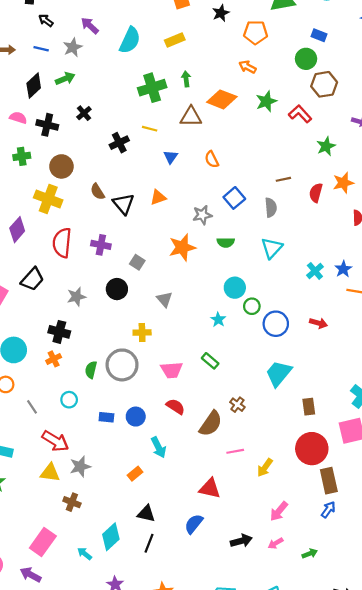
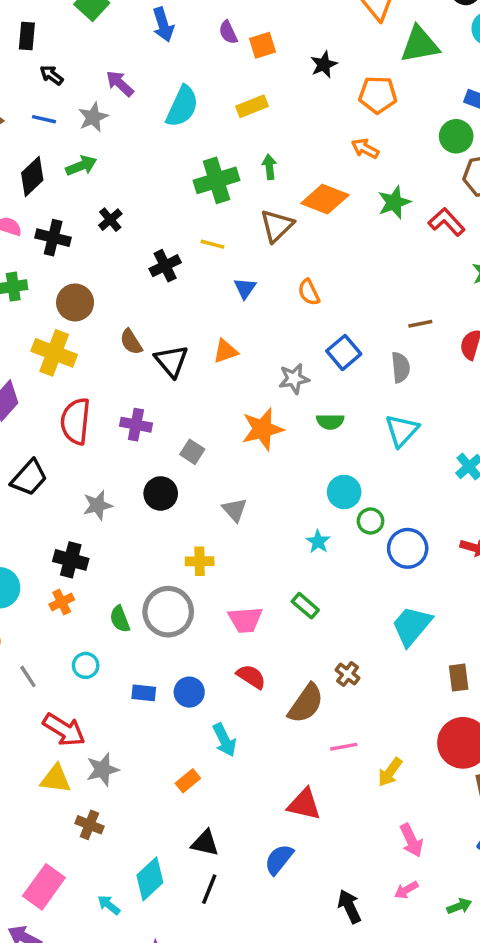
brown triangle: (191, 117) -> (277, 226), turned -45
green semicircle: (91, 370) -> (120, 619), turned -35
pink arrow: (279, 511) -> (411, 840), turned -65
black arrow: (241, 541) -> (349, 906), moved, turned -100

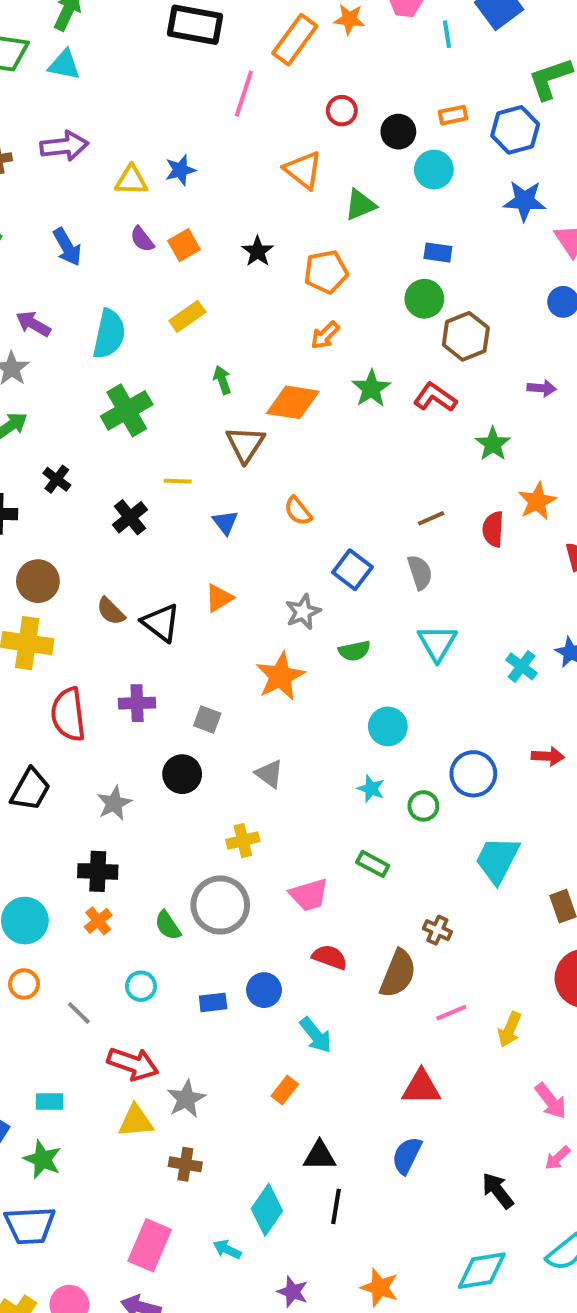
green triangle: (420, 45) -> (360, 205), size x0.7
orange arrow: (365, 148) -> (325, 335), turned -60
green cross: (217, 180) -> (127, 410), moved
green circle: (371, 521) -> (423, 806), moved

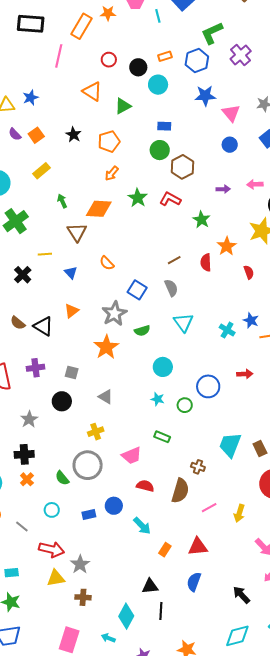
gray star: (303, 612) -> (114, 314), size x1.4
cyan trapezoid: (497, 860) -> (230, 445), moved
orange rectangle: (285, 1090) -> (165, 550), moved

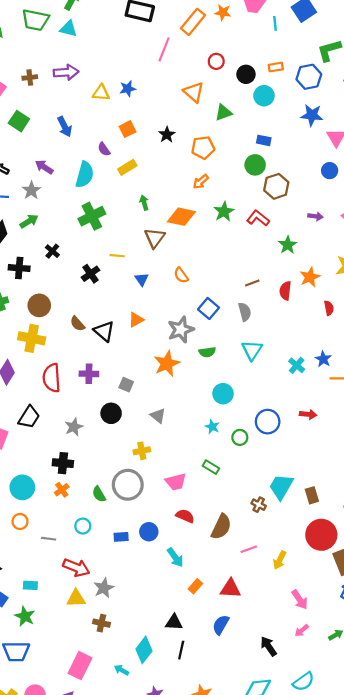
purple semicircle: (15, 134) -> (104, 149), moved
brown cross: (198, 467) -> (259, 505), moved
gray line: (22, 527) -> (49, 539), turned -40

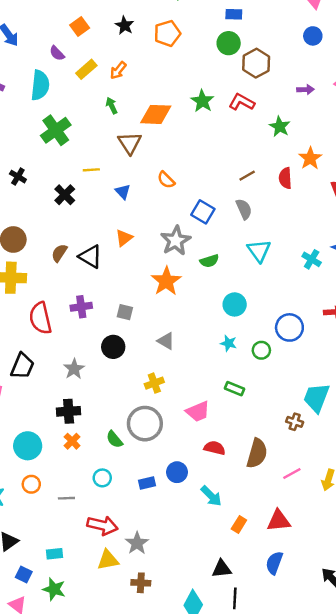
orange arrow: (201, 182) -> (118, 70), moved
brown semicircle: (77, 324) -> (59, 253), turned 84

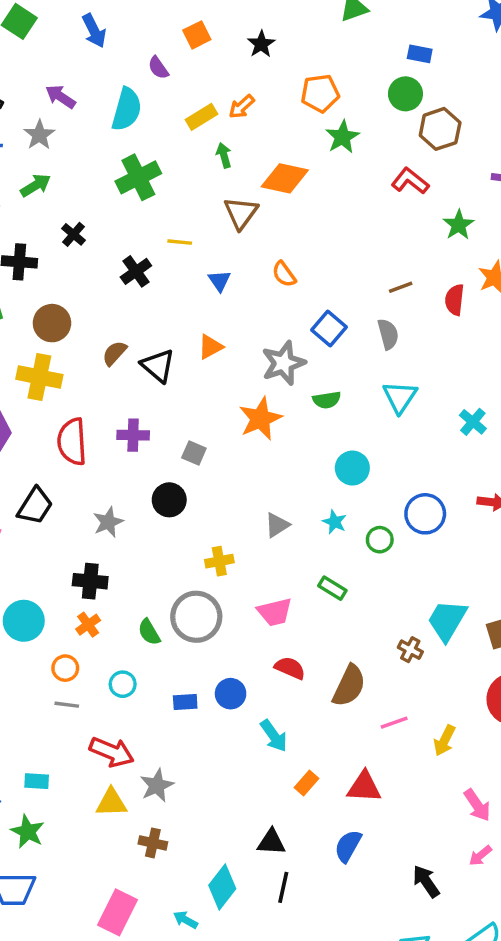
orange pentagon: (167, 33) -> (320, 93), moved
yellow rectangle: (86, 69) -> (201, 117), moved
green star: (202, 101) -> (342, 137), moved
gray triangle: (166, 341) -> (277, 525), moved, turned 48
orange circle: (31, 484) -> (65, 668), moved

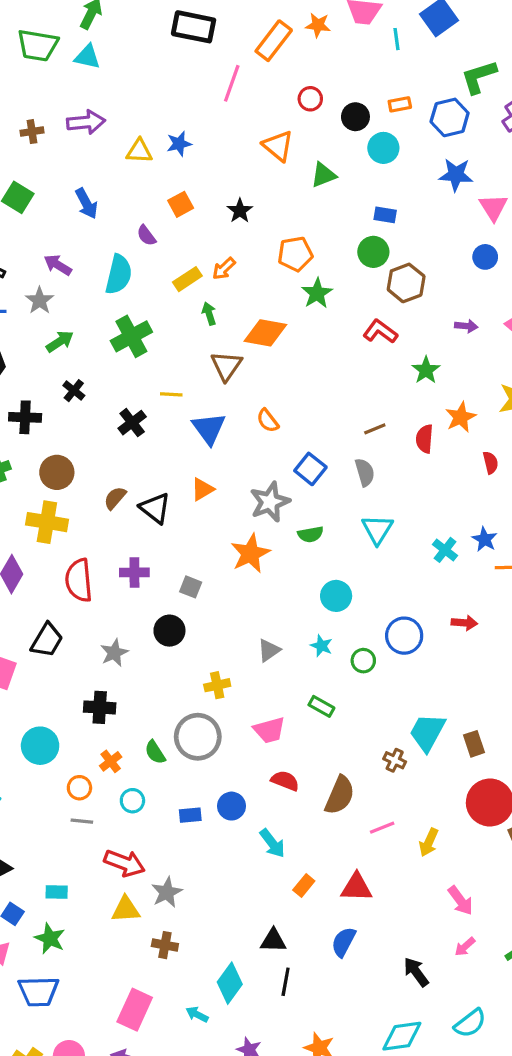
green arrow: (36, 185) -> (60, 341), moved
blue triangle: (220, 281) -> (209, 429), size x1.6
orange cross: (88, 625) -> (111, 761), moved

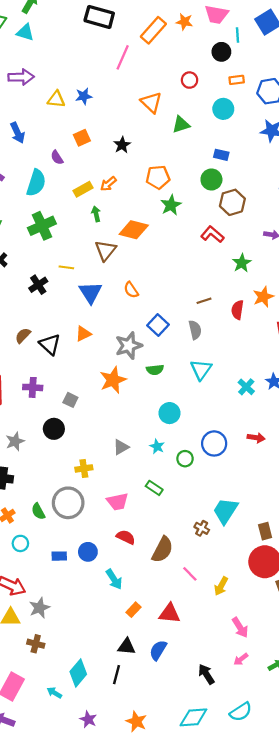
red circle: (310, 99) -> (190, 80), moved
black circle: (355, 117) -> (221, 52), moved
brown rectangle: (474, 744) -> (265, 531), moved
pink line: (382, 828) -> (190, 574), turned 63
black triangle: (273, 941) -> (126, 647), moved

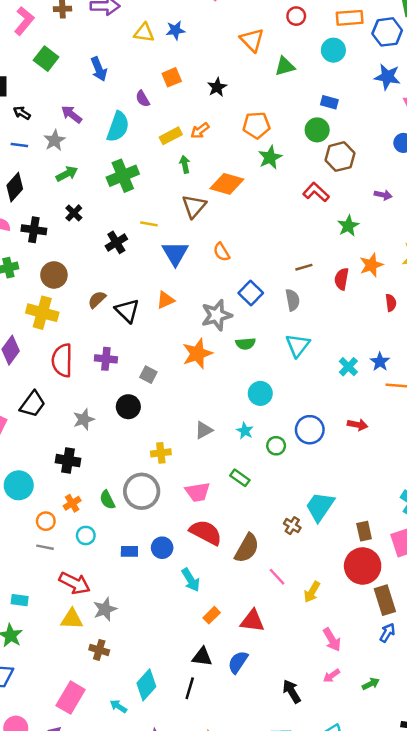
orange rectangle: (237, 80) -> (350, 18), size x1.5
red semicircle: (126, 537) -> (206, 532), size x1.5

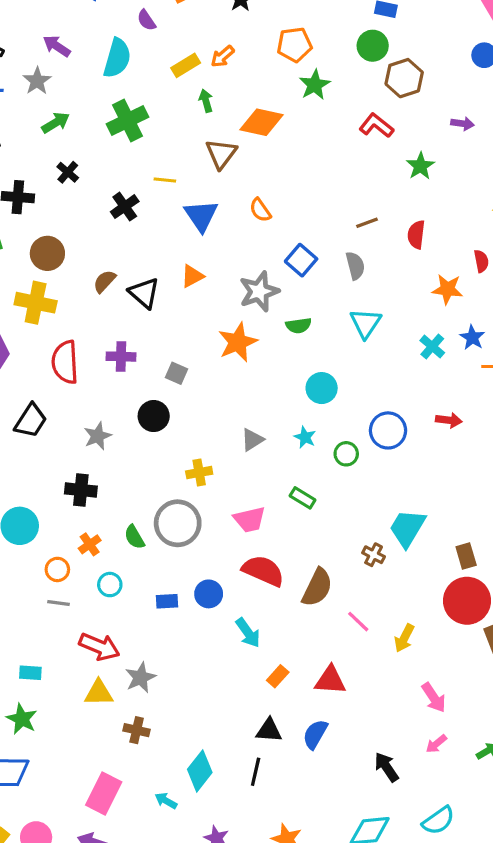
orange star: (371, 265) -> (447, 289), moved, turned 30

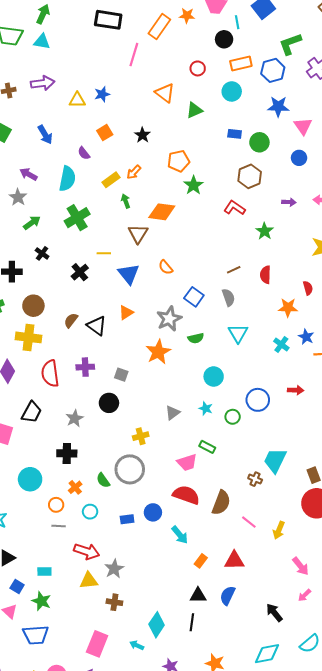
green circle: (373, 46) -> (259, 142), moved
pink trapezoid: (250, 519) -> (187, 462), moved

